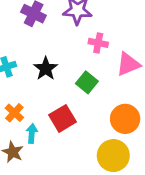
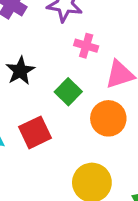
orange circle: (125, 119) -> (108, 118), moved

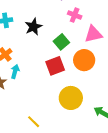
red square: (35, 132) -> (55, 66), moved

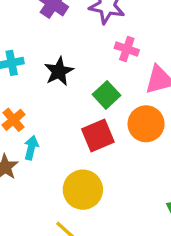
yellow circle: (71, 98) -> (83, 190), moved

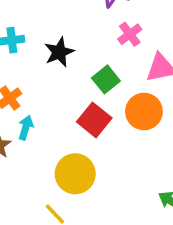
pink cross: (127, 49) -> (130, 34), turned 30
red square: (98, 135) -> (94, 120), turned -32

